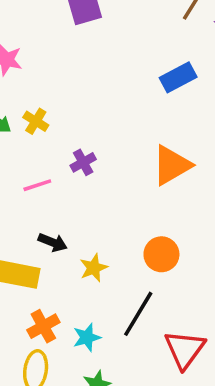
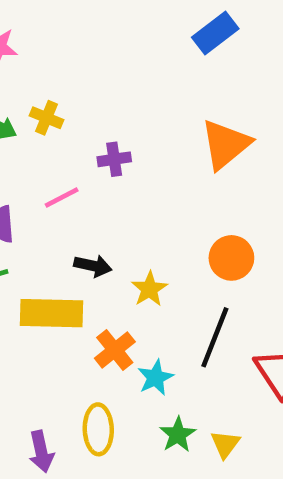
purple cross: (83, 162) -> (114, 159), turned 30
orange cross: (43, 326) -> (115, 350), moved

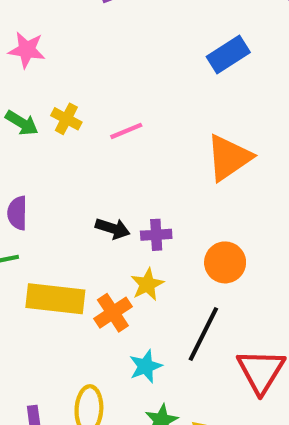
purple cross: (114, 159) -> (156, 235), moved
pink line: (62, 197) -> (126, 131), moved
black arrow: (93, 266) -> (113, 228), moved
orange cross: (115, 350) -> (113, 313), moved

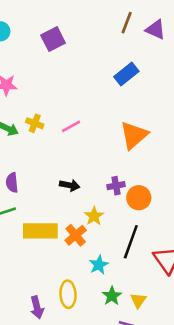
purple cross: (156, 235) -> (116, 186), moved

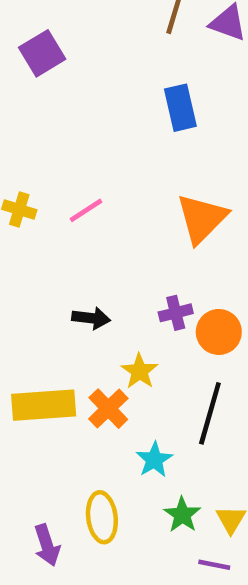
blue rectangle: (126, 74) -> (180, 108), turned -60

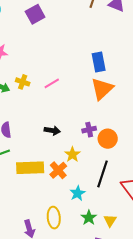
blue rectangle: (180, 108) -> (99, 62), moved

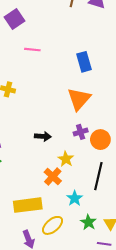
pink line: (52, 83) -> (32, 50), moved, turned 42
orange triangle: (102, 89) -> (79, 99), moved
yellow rectangle: (30, 168) -> (28, 205), moved
yellow ellipse: (54, 218) -> (53, 225), turned 60

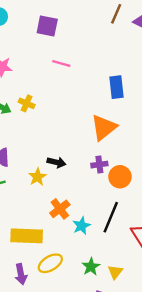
purple square: (14, 19) -> (47, 26), turned 36
yellow star: (66, 159) -> (37, 177), moved
cyan star: (75, 198) -> (81, 226), moved

